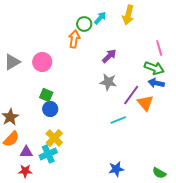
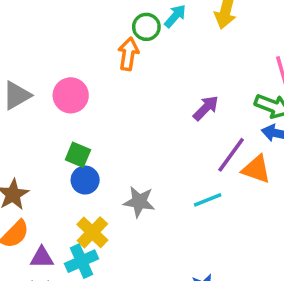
purple arrow: (109, 56) -> (206, 108), moved
gray star: (108, 82) -> (139, 202), moved
orange triangle: (145, 103) -> (256, 169), turned -30

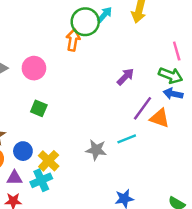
green circle: (146, 27) -> (85, 22), size x1.5
blue circle: (85, 180) -> (23, 151), moved
gray star: (139, 202) -> (96, 150), moved

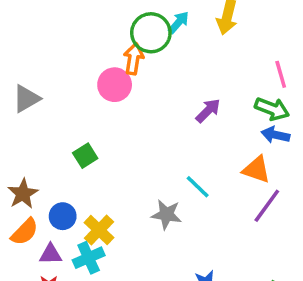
pink circle: (34, 68) -> (115, 85), moved
green square: (39, 108) -> (85, 156), turned 35
purple line: (143, 108) -> (267, 206), moved
cyan line: (127, 139) -> (198, 187), moved, turned 66

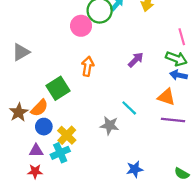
orange arrow: (134, 59) -> (88, 66), moved
pink circle: (115, 85) -> (81, 26), moved
green square: (85, 156) -> (58, 88), size x1.5
purple line: (267, 206) -> (173, 120), turned 60
orange semicircle: (25, 232) -> (39, 108), moved

